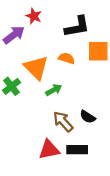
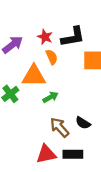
red star: (34, 16) -> (45, 37), moved
orange semicircle: (67, 58) -> (52, 57), moved, turned 48
orange triangle: (36, 68) -> (34, 76), turned -45

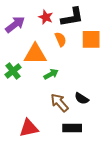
orange semicircle: (52, 57) -> (61, 39), moved
red triangle: (46, 154) -> (29, 128), moved

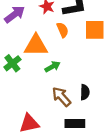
black semicircle: (82, 98) -> (85, 92), turned -120

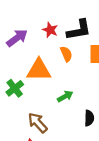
green arrow: (53, 67) -> (65, 96), moved
brown arrow: (61, 97) -> (38, 123), moved

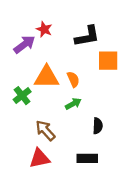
red star: (50, 30) -> (44, 29), moved
orange semicircle: (66, 54) -> (73, 79), moved

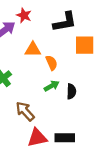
orange triangle: (47, 77) -> (33, 50), moved, size x0.7
black semicircle: (98, 126) -> (71, 91), moved
red triangle: (40, 158) -> (37, 138), moved

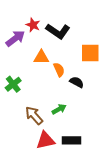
black L-shape: (65, 22) -> (58, 31), moved, turned 45
green arrow: (52, 86) -> (59, 109), moved
black semicircle: (71, 91) -> (77, 82), moved, turned -64

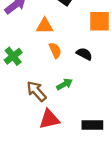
orange semicircle: (59, 70) -> (55, 50), moved
black rectangle: (71, 140) -> (92, 125), moved

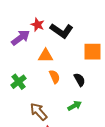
black semicircle: (84, 54) -> (80, 80), turned 32
green arrow: (64, 84) -> (75, 106), moved

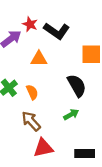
orange semicircle: (55, 77) -> (32, 92), moved
black semicircle: (80, 80) -> (77, 86), size x1.5

